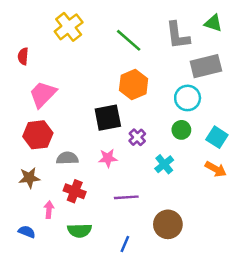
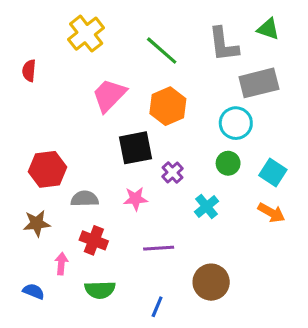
pink trapezoid: (43, 94) -> (109, 95), moved

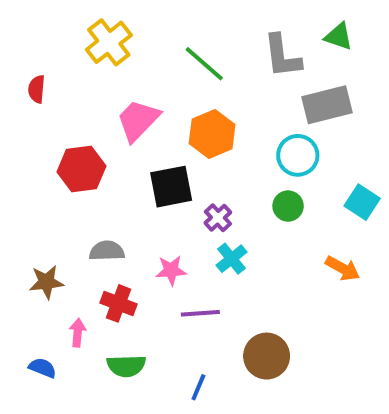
red hexagon: (47, 169) -> (81, 169), moved
cyan square: (273, 172) -> (362, 202), moved
pink star: (135, 199) -> (171, 270), moved
cyan cross: (206, 206) -> (232, 259), moved

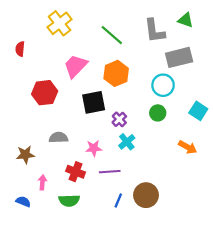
red cross: (119, 303) -> (76, 172), moved
blue line: (198, 387) -> (118, 200), moved

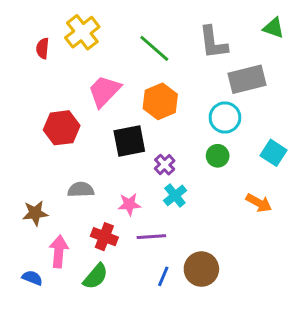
green triangle: (185, 20) -> (273, 28), moved
red semicircle: (20, 49) -> (43, 48), moved
pink arrow: (42, 182) -> (59, 251), size x1.5
green semicircle: (69, 200) -> (96, 276), turned -48

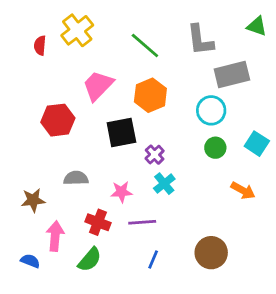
green circle: (218, 156) -> (215, 148), moved
brown circle: (201, 269) -> (211, 253), moved

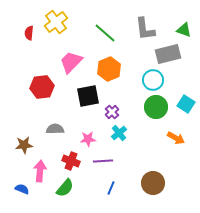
green triangle: (257, 26) -> (184, 30), moved
green circle: (215, 148) -> (156, 107), size x1.5

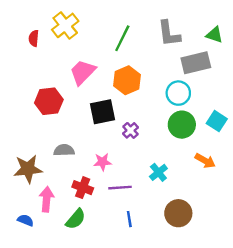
green line: (105, 33) -> (122, 38), turned 75
cyan cross: (119, 133) -> (158, 172), moved
brown star: (24, 145) -> (28, 169), size x1.4
blue line: (111, 188) -> (129, 219), turned -32

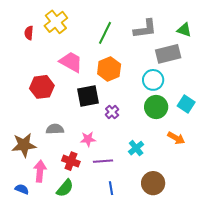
gray L-shape: (169, 34) -> (145, 29), turned -90
pink trapezoid: (83, 72) -> (71, 62), turned 75

